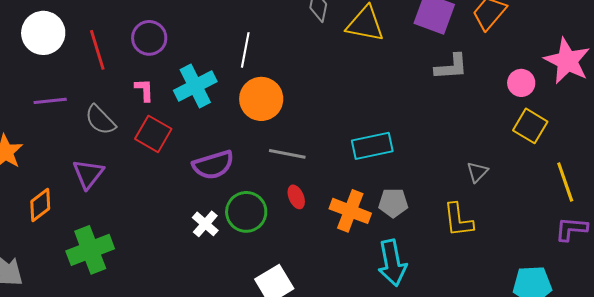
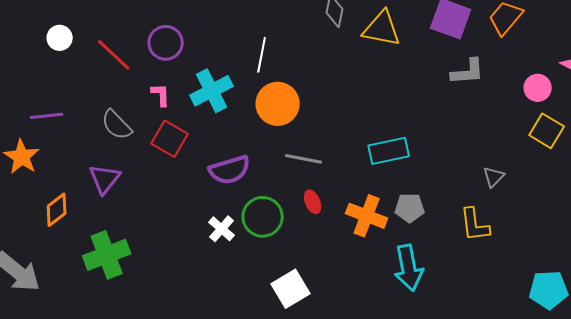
white circle: (43, 33) -> (60, 38), size x0.6
red line: (97, 50) -> (114, 55), turned -30
purple line: (50, 101) -> (47, 116), moved

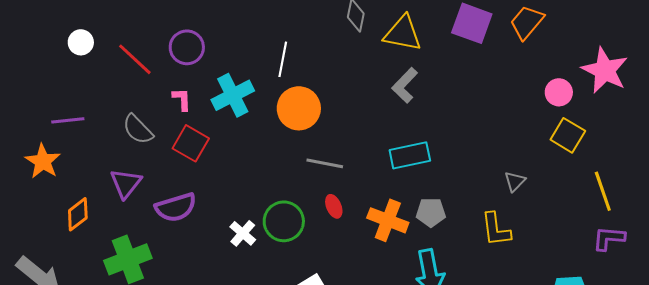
gray L-shape: (468, 72) -> (405, 85), moved, turned 138
purple semicircle: (230, 170) -> (176, 207), moved

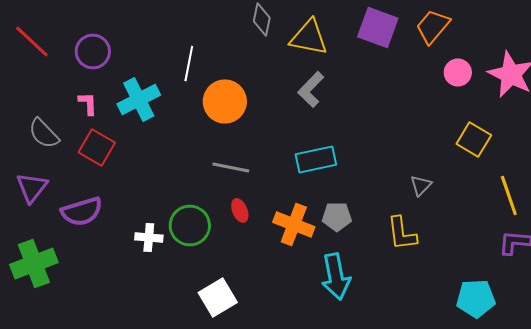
red line: (135, 59) -> (32, 42), moved
pink circle: (559, 92) -> (458, 72), moved
orange circle: (299, 108) -> (225, 102), moved
white cross: (243, 233) -> (149, 238), turned -36

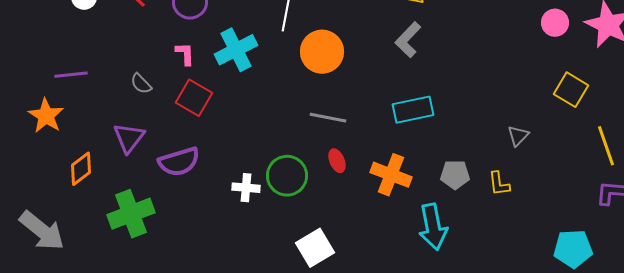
gray semicircle: (44, 134) -> (141, 84), size x0.7
gray pentagon: (337, 216) -> (455, 175), moved
yellow L-shape: (402, 234) -> (499, 184), size x0.7

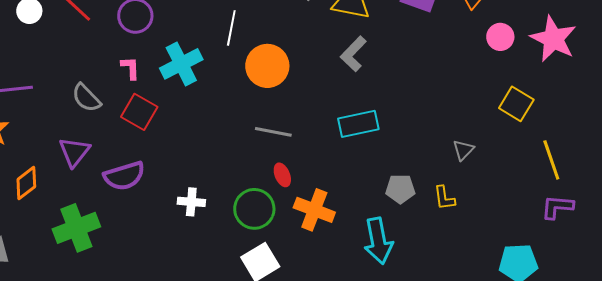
gray semicircle: (141, 84) -> (86, 98), size x1.4
orange cross: (391, 175) -> (314, 210), moved
green circle: (287, 176) -> (254, 209), moved

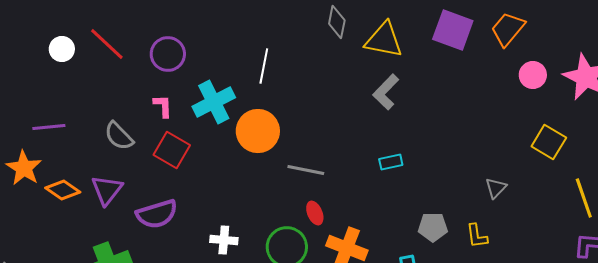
orange circle: (267, 66) -> (258, 131), moved
cyan rectangle: (358, 124) -> (391, 162), size x0.6
orange diamond: (26, 183) -> (63, 190), moved, turned 72

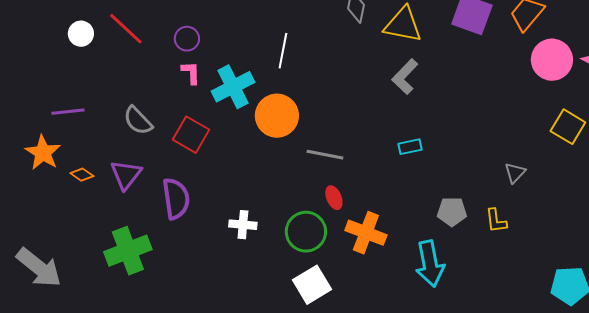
purple circle: (168, 54) -> (187, 39), size x0.7
pink circle: (533, 75) -> (552, 60), size x1.5
pink L-shape: (163, 106) -> (191, 73), moved
orange diamond: (63, 190) -> (82, 175), size x0.7
purple semicircle: (157, 214) -> (176, 199), turned -81

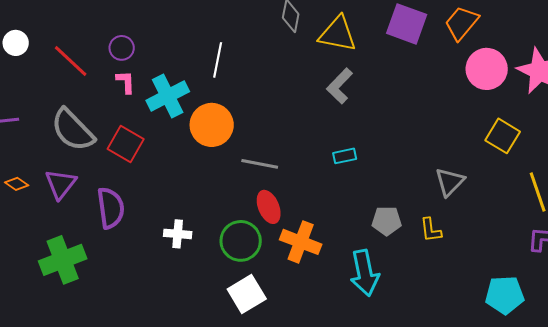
red line: (126, 29) -> (71, 61), moved
gray semicircle: (138, 121) -> (73, 130), size x1.5
gray triangle: (515, 173) -> (450, 182), size x1.4
red ellipse: (334, 198) -> (269, 207), size x1.4

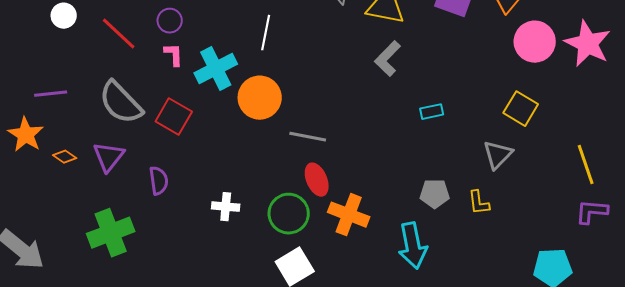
yellow square: (503, 136) -> (521, 109), moved
cyan rectangle: (345, 156) -> (432, 112), moved
purple semicircle: (111, 208) -> (159, 181), size x0.7

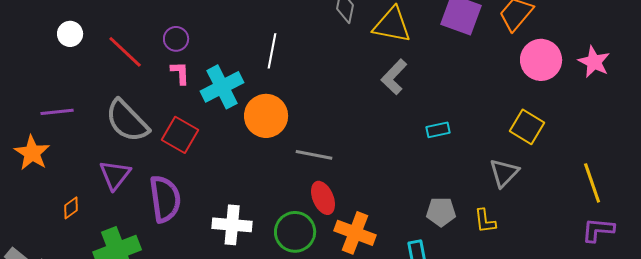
pink star: (588, 44) -> (594, 62), size x0.7
orange diamond: (65, 157) -> (71, 208), moved, turned -70
purple semicircle: (159, 181) -> (165, 199), size x1.6
white cross: (226, 207) -> (232, 225), size x1.4

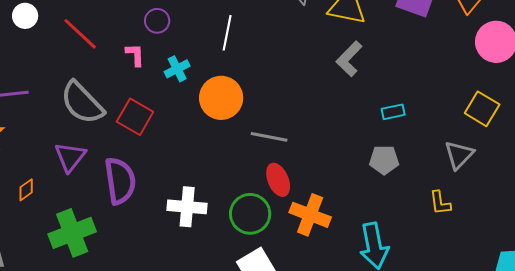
purple circle: (176, 39) -> (157, 21), moved
cyan cross: (222, 87) -> (177, 69), size x0.6
gray pentagon: (441, 212) -> (384, 160), moved

